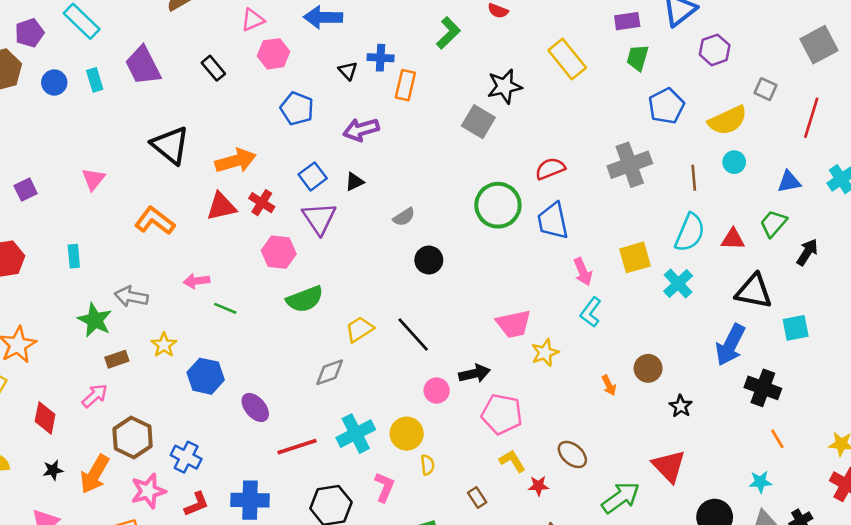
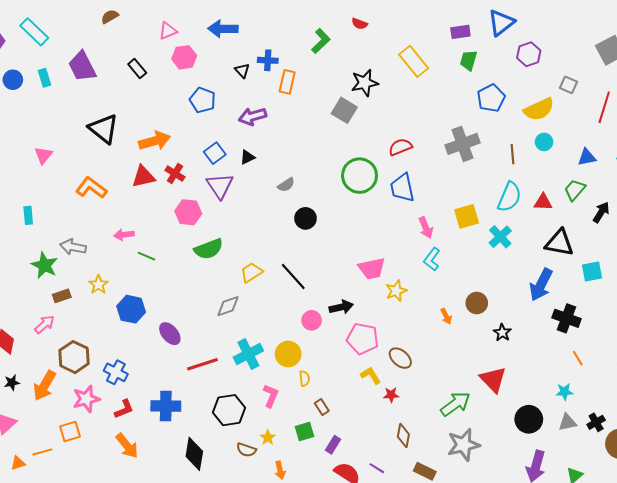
brown ellipse: (572, 454) -> (400, 358), moved
brown rectangle: (477, 498) -> (322, 407), moved

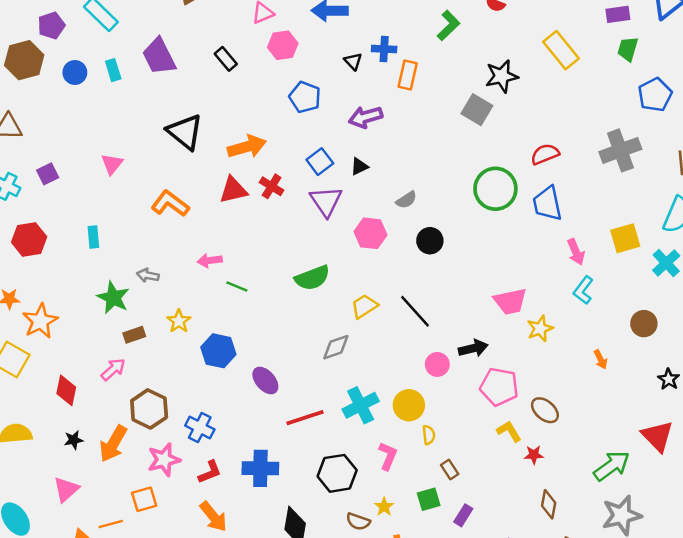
pink hexagon: (188, 212) -> (371, 233), moved
gray arrow: (73, 247) -> (148, 275), size x0.7
brown circle: (477, 303) -> (644, 324), moved

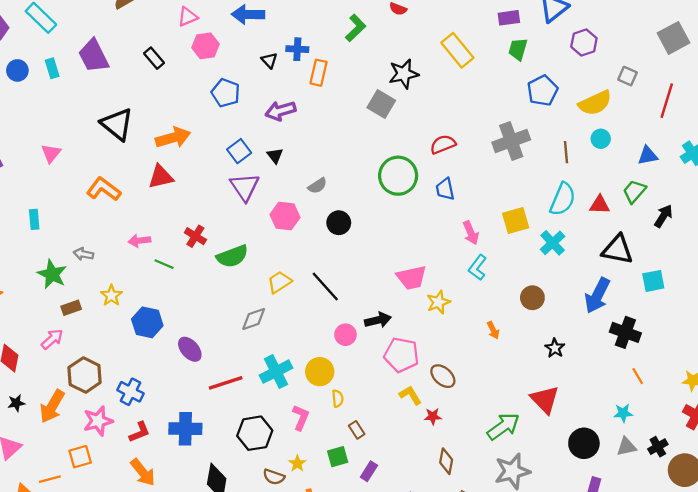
black triangle: (359, 167) -> (275, 156), turned -42
red cross: (272, 186) -> (195, 236), moved
blue trapezoid: (547, 204) -> (445, 189), size x0.7

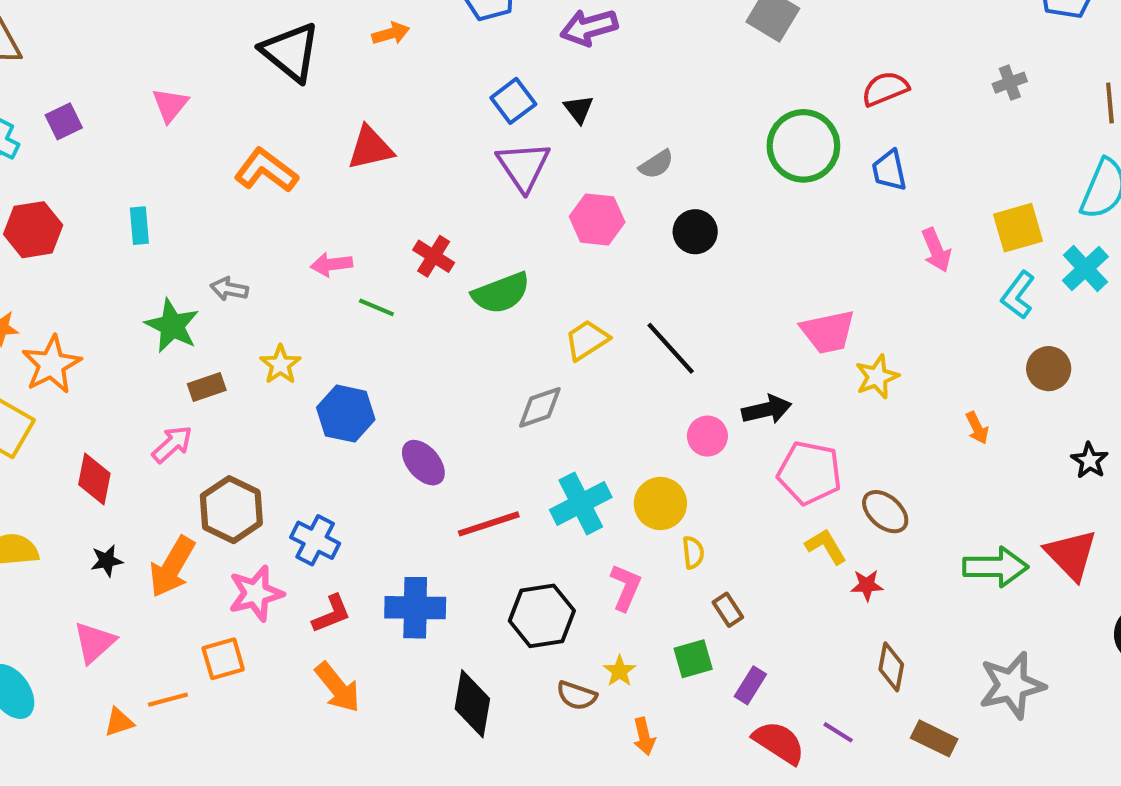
orange arrow: (173, 138) -> (391, 34), moved, size x0.6
gray cross: (511, 141) -> (1010, 83), size x0.5
cyan L-shape: (478, 267) -> (1018, 295), moved
green arrow: (503, 426) -> (996, 567), moved, turned 36

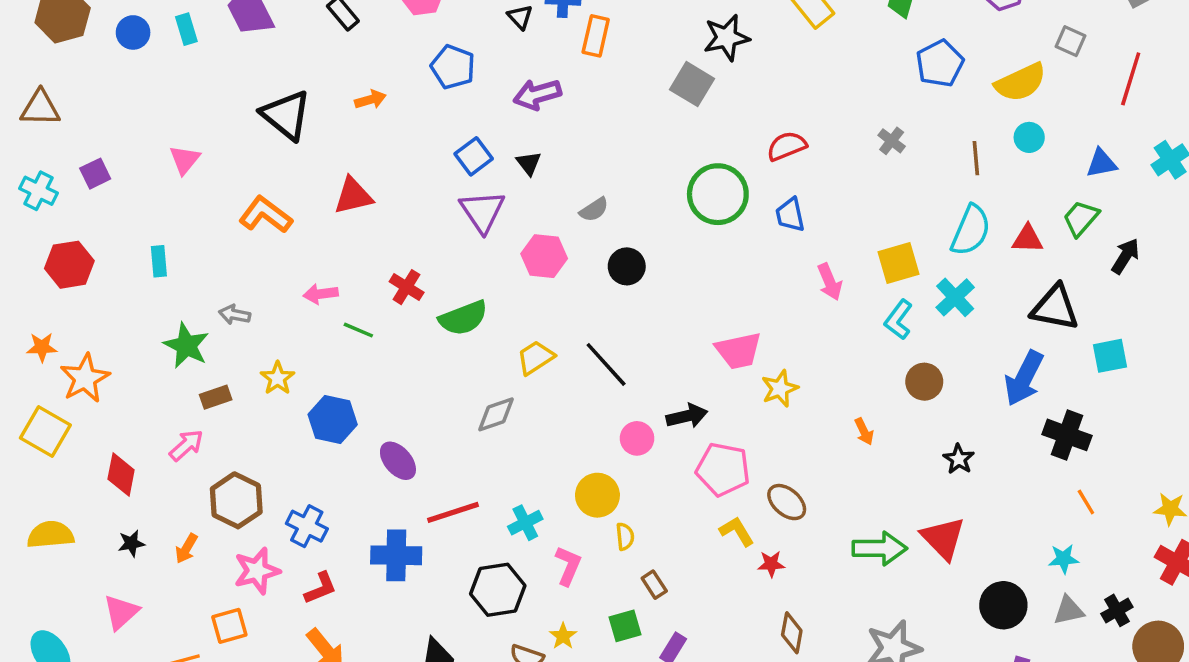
gray cross: (1010, 83) -> (892, 141), turned -32
cyan cross: (581, 503) -> (525, 523), moved, size x0.7
orange arrow: (172, 567) -> (186, 548), size x0.6
blue cross: (415, 608) -> (396, 555), moved

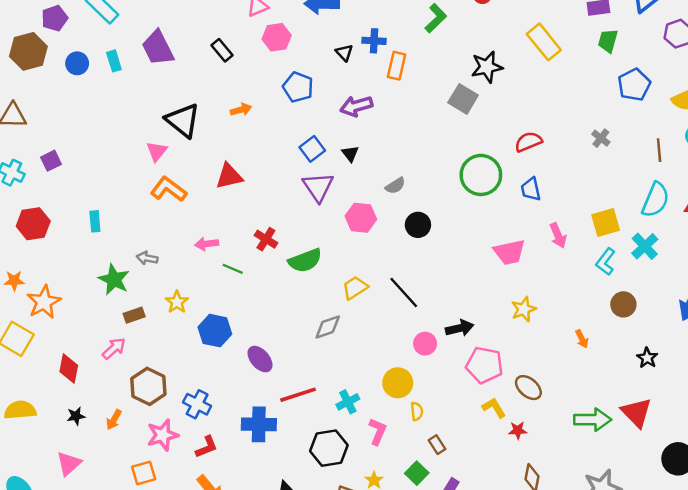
pink triangle: (185, 160) -> (157, 151), moved
pink trapezoid: (738, 351) -> (509, 252), moved
green square: (625, 626) -> (417, 473), turned -30

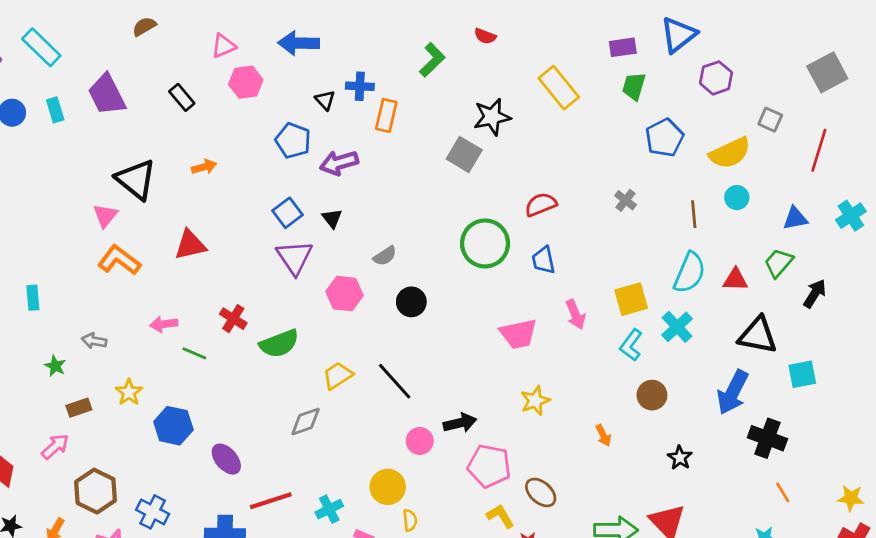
blue pentagon: (298, 87) -> (293, 141), moved
green star: (114, 279) -> (55, 366), size x0.6

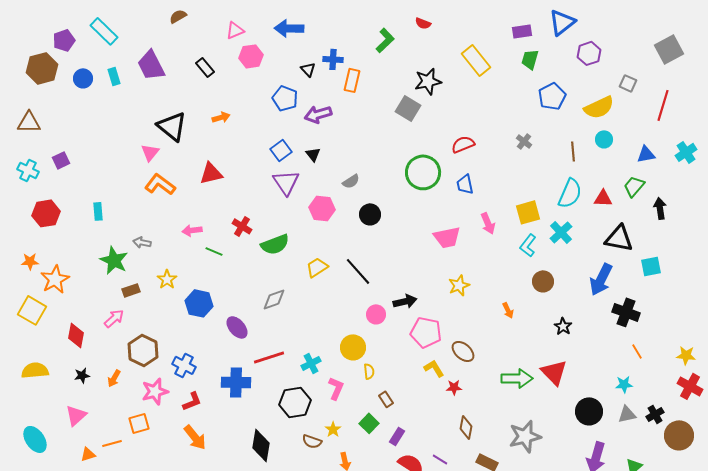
black arrow: (815, 294) -> (660, 208), turned -40
green star: (55, 366) -> (114, 260), size x1.8
gray diamond: (306, 422) -> (274, 299), moved

